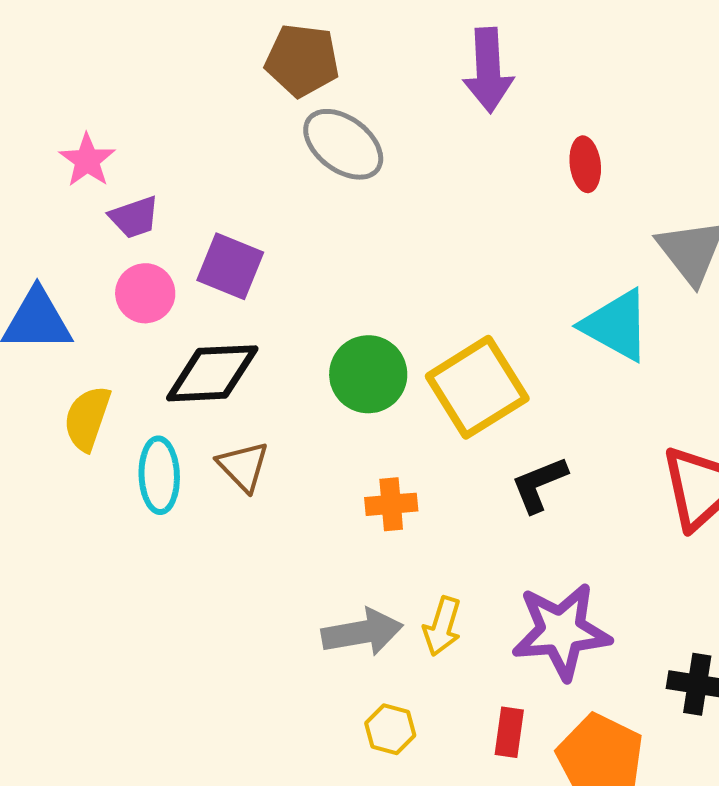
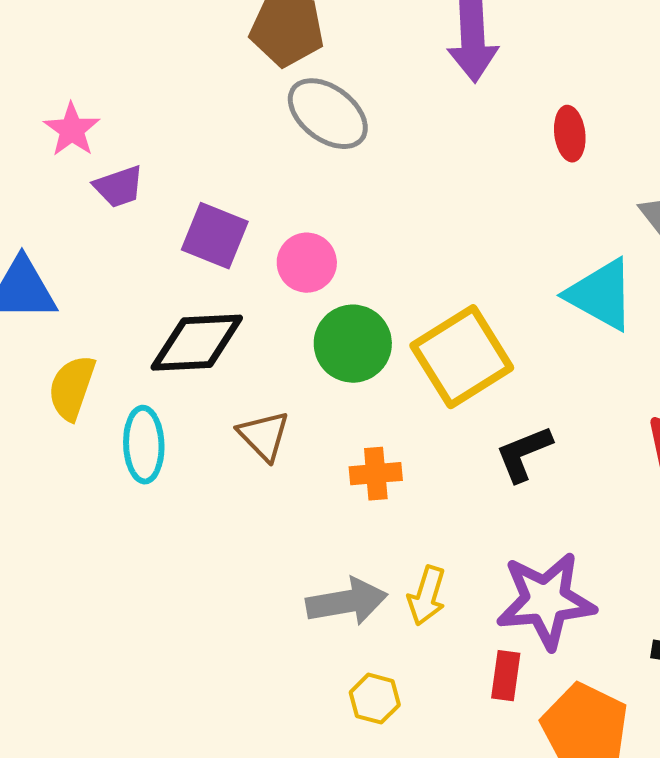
pink circle: (145, 293) -> (307, 263), moved
brown triangle: (243, 466) -> (264, 436), moved
red rectangle: (509, 732) -> (506, 676), moved

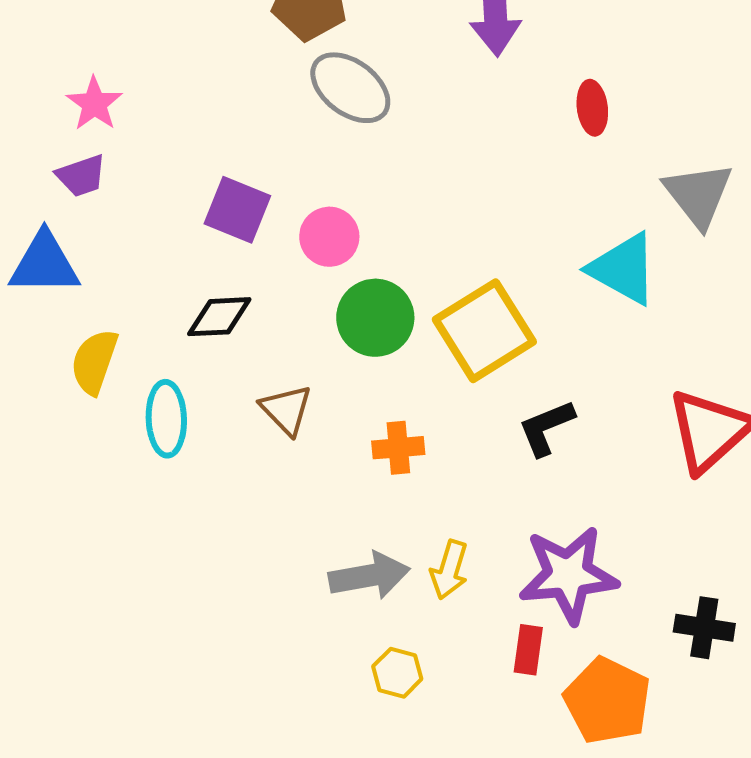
purple trapezoid: (119, 187) -> (81, 176), moved
black diamond: (197, 343) -> (219, 317), size x0.7

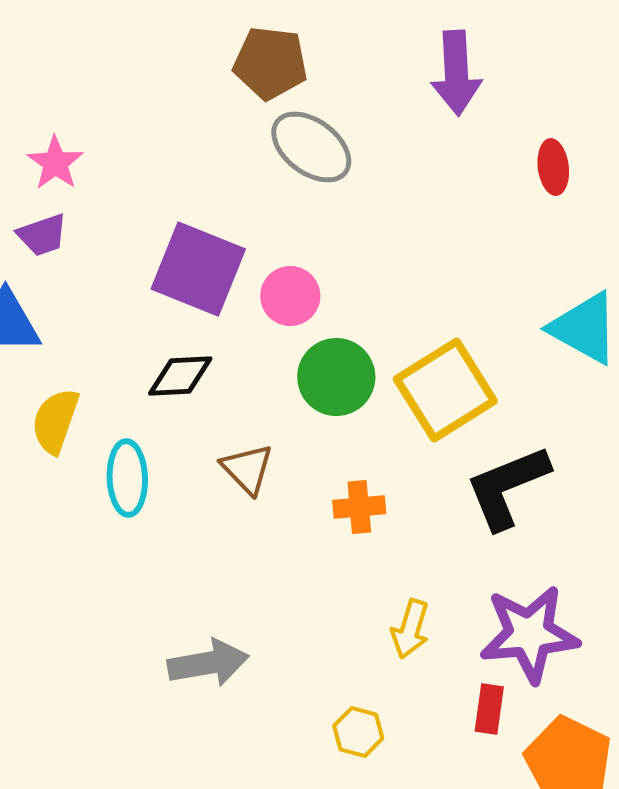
purple square: (237, 210) -> (198, 269), size x1.4
black L-shape: (546, 428) -> (507, 487), size x1.5
gray arrow: (369, 576) -> (208, 663), moved

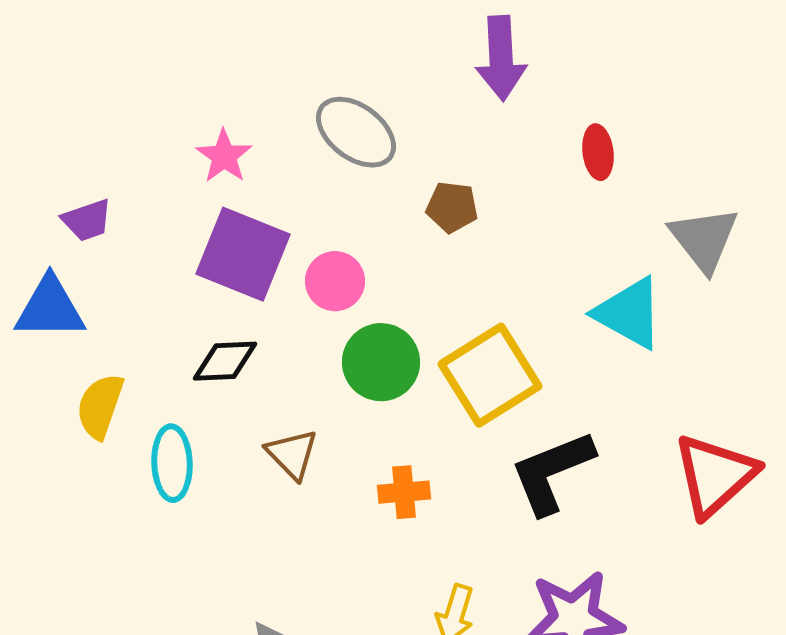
brown pentagon: (270, 63) -> (452, 207), moved, size x0.7
pink star: (55, 163) -> (224, 156), moved

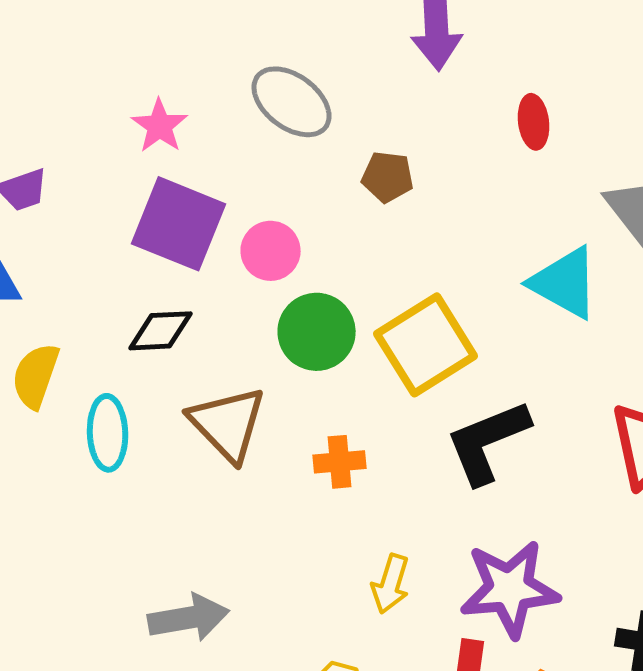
brown triangle: (292, 454) -> (228, 424), size x1.5

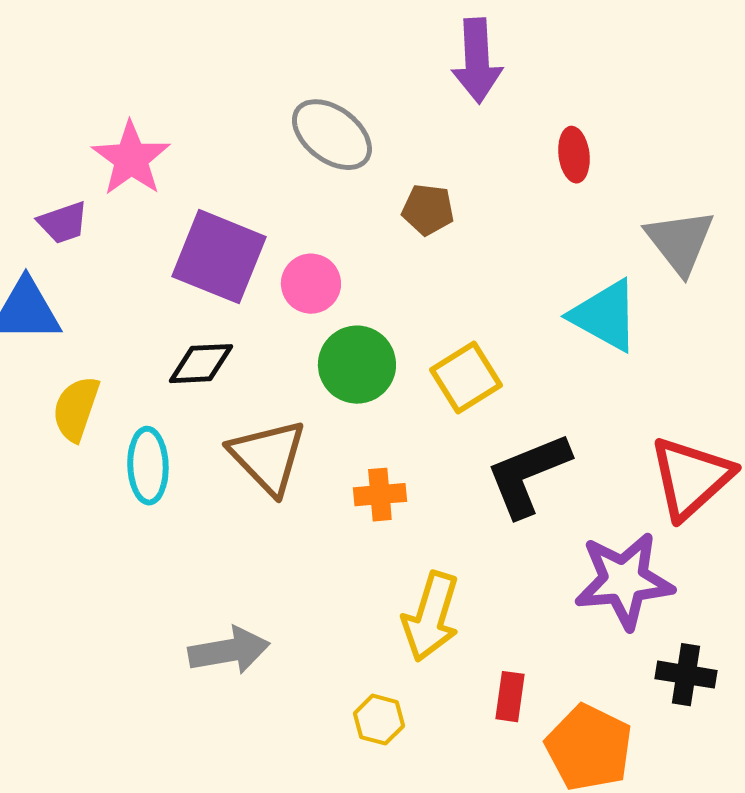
pink star: (160, 126) -> (131, 159), moved, size x1.4
yellow square: (426, 345) -> (466, 378), size x0.7
yellow arrow: (391, 584) -> (431, 617), size x1.5
purple star: (510, 589) -> (624, 581), moved

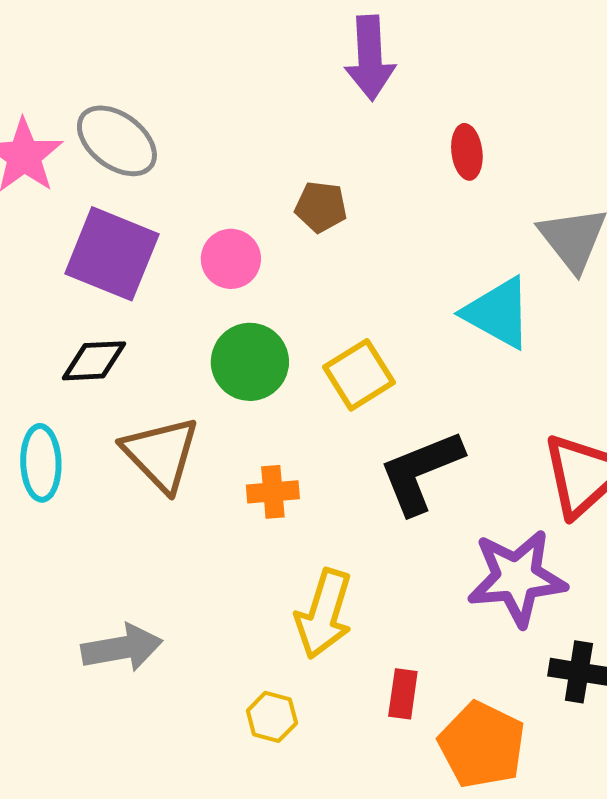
gray ellipse: (332, 135) -> (117, 141), moved
pink circle: (311, 284) -> (231, 259), moved

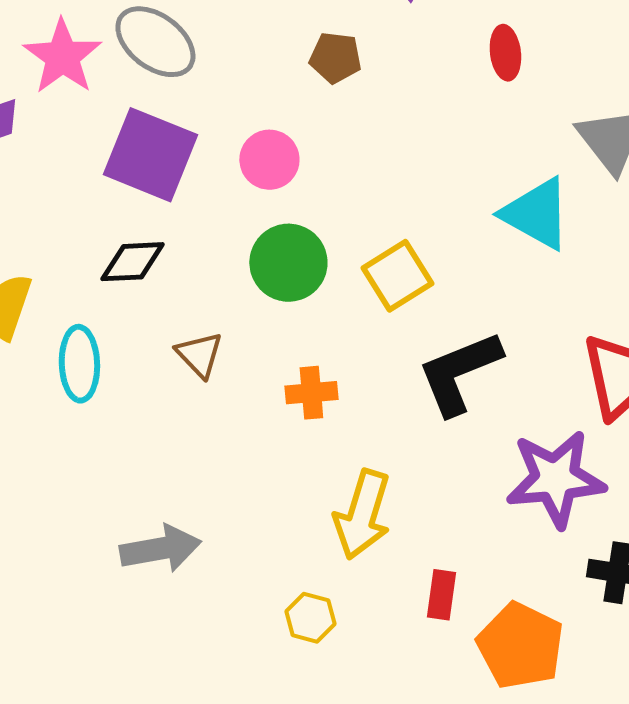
brown pentagon: (321, 207) -> (335, 58), moved
brown triangle: (161, 454) -> (199, 355), size x0.6

